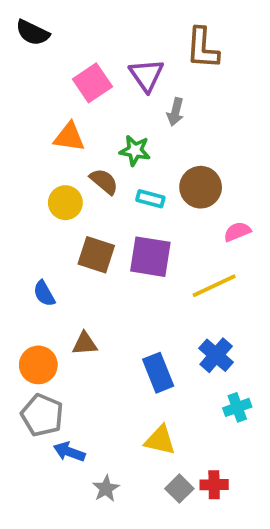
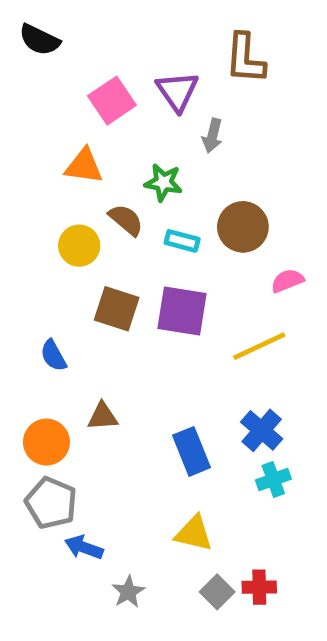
cyan cross: (237, 407) -> (273, 480), moved

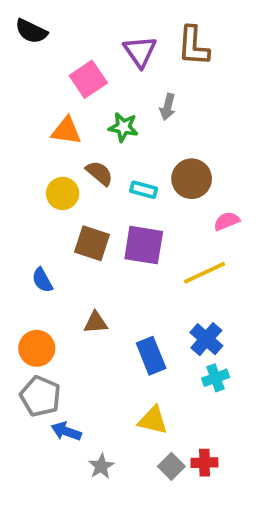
purple triangle: (177, 91) -> (140, 52), moved
green star: (163, 182) -> (123, 127), moved
brown triangle: (103, 416) -> (96, 323), moved

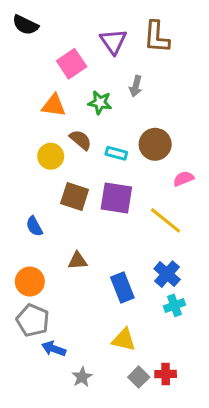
yellow line: (204, 273) -> (166, 220), turned 64

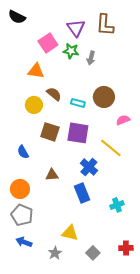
green star: (100, 103) -> (71, 51), moved
blue cross: (167, 274) -> (89, 167), moved
yellow triangle: (124, 340) -> (70, 233), moved
blue arrow: (54, 349) -> (24, 242), moved
red cross: (166, 374) -> (126, 248), moved

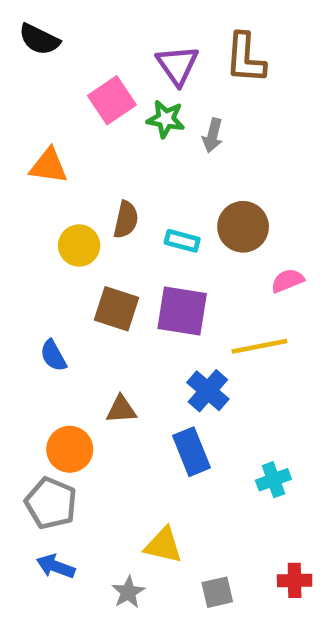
orange triangle: (36, 71) -> (49, 166), moved
brown semicircle: (54, 94) -> (126, 220), turned 63
yellow line: (111, 148) -> (259, 346), turned -50
orange circle: (20, 189) -> (70, 449), moved
gray square: (93, 253) -> (217, 592), turned 32

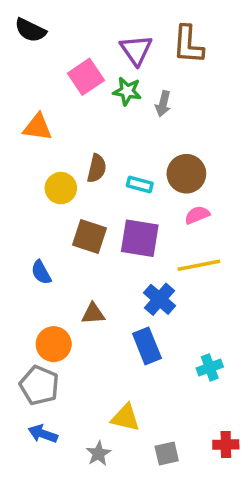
pink semicircle: (288, 281) -> (197, 215), moved

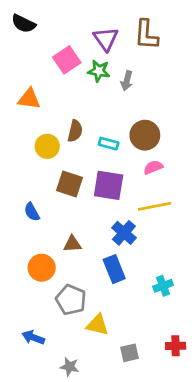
gray pentagon: (39, 385) -> (71, 300), moved
gray star: (99, 454) -> (70, 367), moved, turned -30

